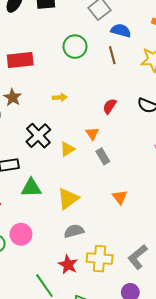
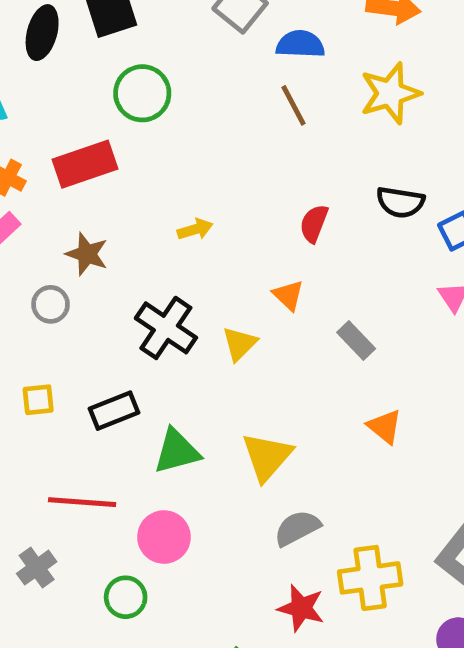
green circle: (75, 47) -> (142, 93), moved
gray rectangle: (103, 156) -> (356, 340), moved
pink circle: (21, 234) -> (164, 537), moved

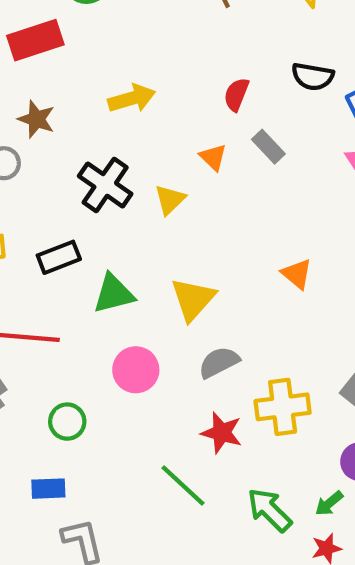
yellow arrow: (195, 229) -> (132, 98), size x1.5
gray rectangle: (356, 340) -> (268, 147), moved
pink circle: (164, 537) -> (136, 370), moved

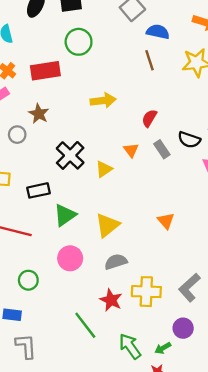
black semicircle: (313, 77) -> (189, 140), moved
yellow arrow: (132, 98) -> (103, 100), moved
green triangle: (114, 294) -> (65, 215), turned -30

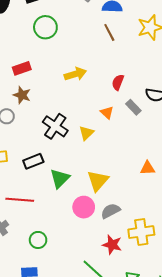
red rectangle: (45, 71) -> (22, 68), moved, size x0.7
orange triangle: (166, 221) -> (148, 168), turned -42
pink circle: (70, 258) -> (84, 207), moved

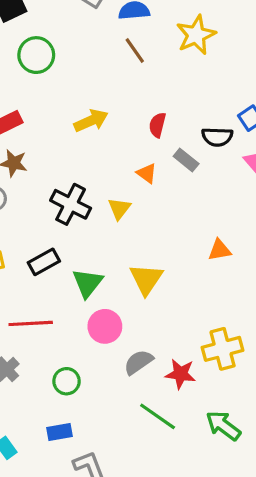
pink circle: (84, 207) -> (105, 326), moved
gray semicircle: (111, 211) -> (138, 362), moved

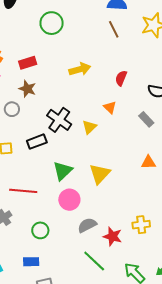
gray rectangle: (186, 160) -> (146, 119), moved
black rectangle: (44, 262) -> (37, 142), moved
yellow cross: (223, 349) -> (141, 225), size x0.7

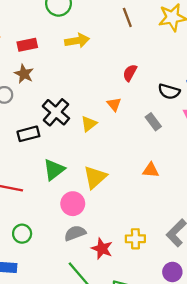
yellow arrow: (80, 69) -> (77, 41), moved
pink circle: (69, 200) -> (73, 204), moved

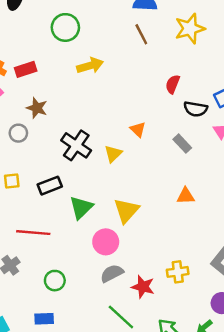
red rectangle: (27, 45) -> (26, 69), moved
red semicircle: (130, 73) -> (173, 84), moved
black rectangle: (28, 134) -> (50, 186), moved

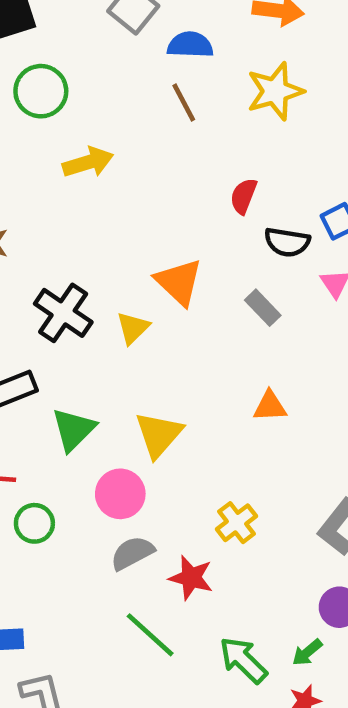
orange triangle: (138, 130) -> (179, 282), size x1.6
yellow cross: (178, 272) -> (237, 523), moved, turned -30
green circle: (55, 281) -> (34, 523), moved

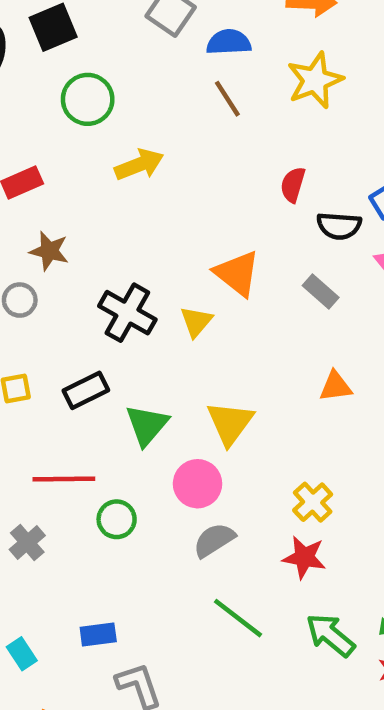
red star: (191, 578) -> (304, 557), moved

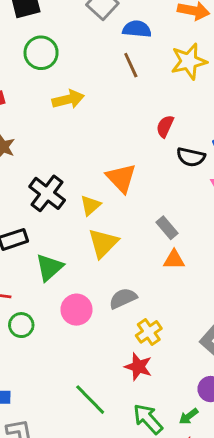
gray rectangle: (321, 291) -> (167, 228), moved
yellow triangle: (230, 423) -> (103, 243), moved
gray semicircle: (214, 540) -> (123, 298), moved

